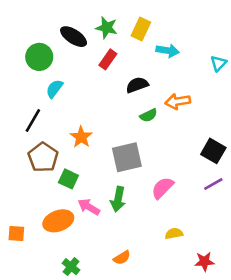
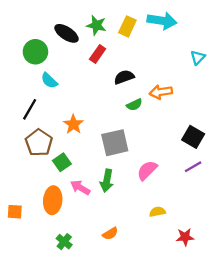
cyan arrow: (168, 51) -> (162, 21), moved, size x1.4
cyan semicircle: (54, 89) -> (49, 81), turned -84
green square: (68, 179) -> (62, 162), turned 30
orange ellipse: (58, 221) -> (53, 200), turned -65

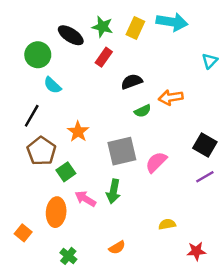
pink semicircle: (147, 170) -> (156, 162), moved
orange square: (15, 212) -> (23, 233), moved, turned 35

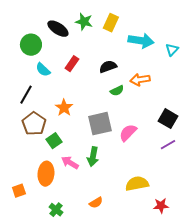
cyan arrow: (172, 22) -> (141, 41), moved
red rectangle: (104, 57) -> (72, 64), moved
yellow semicircle: (167, 224) -> (137, 184), size x1.6
orange square: (23, 233) -> (19, 191), turned 32

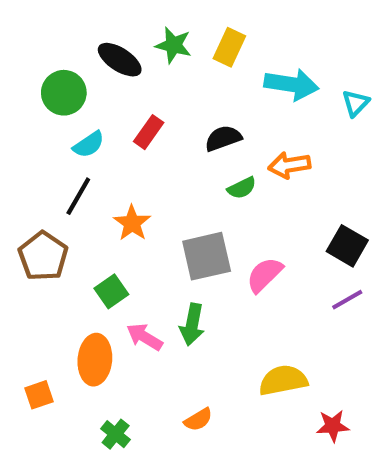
cyan semicircle: (43, 70) -> (89, 144), turned -77
black line: (26, 95) -> (78, 196), moved
brown pentagon: (34, 124) -> (43, 256), moved

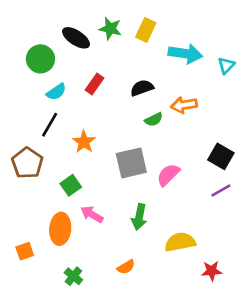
green arrow: (192, 324) -> (139, 217), moved

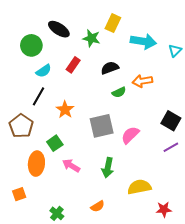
green star: (110, 29) -> (91, 38), moved
orange ellipse: (60, 229) -> (36, 164), moved

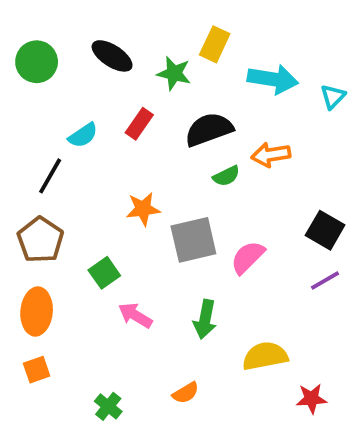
green circle: (31, 45) -> (37, 62), moved
black semicircle: (110, 68) -> (209, 130), size x1.4
black line: (39, 96) -> (50, 176), moved
orange star: (65, 110) -> (143, 209), moved, turned 30
orange ellipse: (36, 164) -> (37, 312), moved

